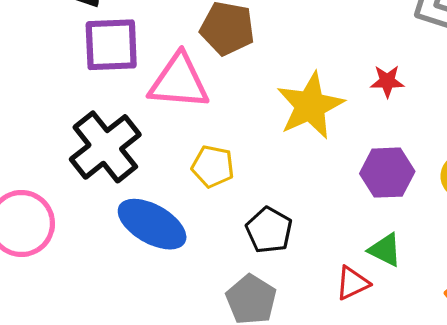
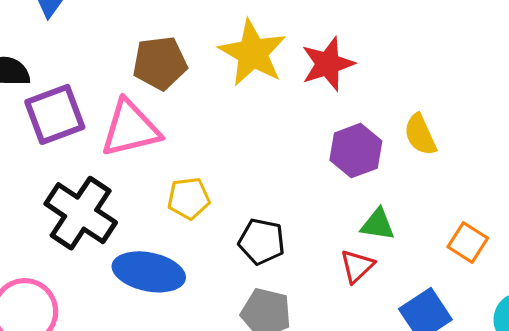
red star: (387, 81) -> (328, 64), size x1.6
yellow star: (310, 106) -> (253, 53), moved

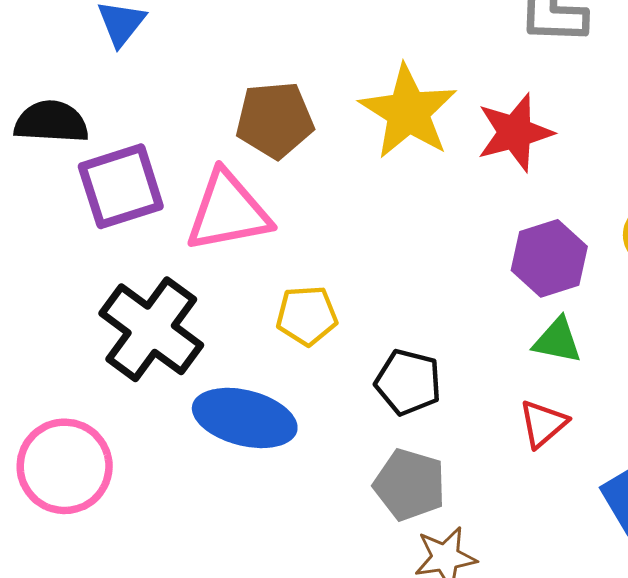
green triangle: (378, 224) -> (557, 340), moved

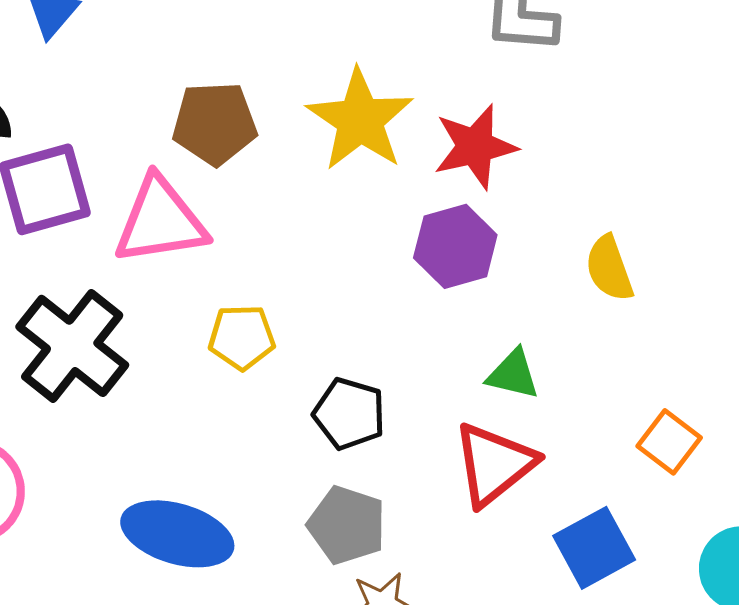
purple hexagon: (549, 258) -> (455, 246), moved
blue ellipse: (245, 418) -> (177, 534), moved
red triangle: (543, 424) -> (494, 464), size x1.6

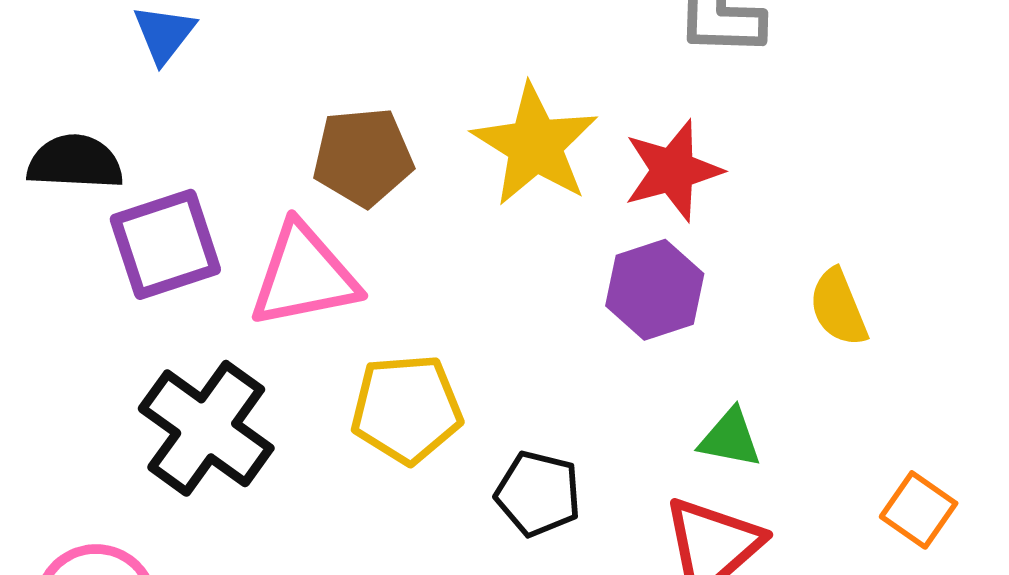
yellow pentagon: (242, 337) -> (407, 409), size x1.4

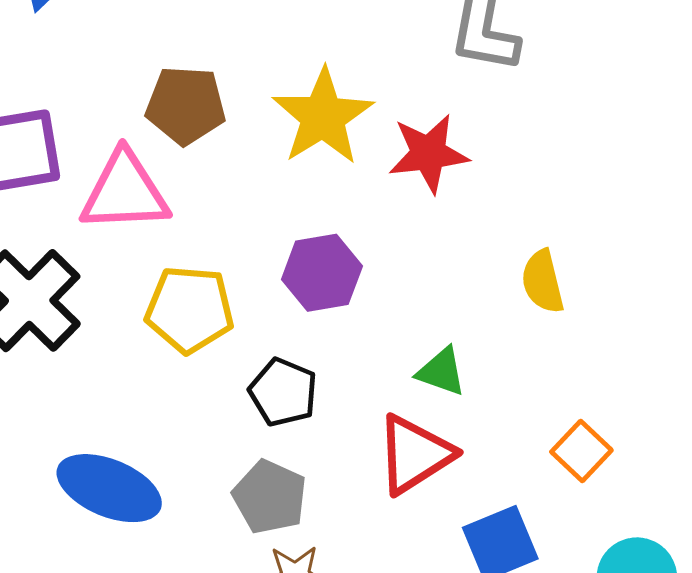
purple hexagon: (655, 290) -> (322, 273), moved

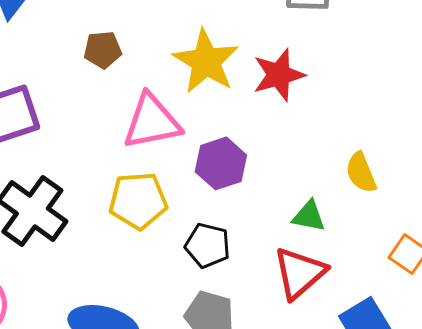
brown pentagon: (186, 105) -> (103, 50), moved, size x0.7
pink triangle: (125, 192) -> (152, 122), moved
yellow semicircle: (543, 282) -> (361, 173), moved

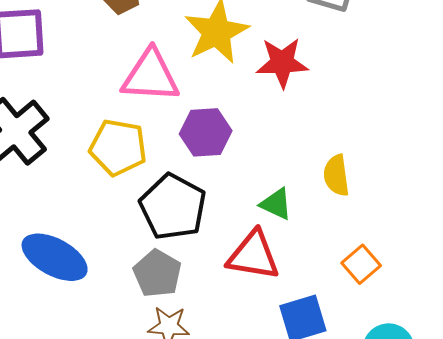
black pentagon: (208, 245) -> (173, 207), size x1.5
red triangle: (300, 273) -> (253, 255), turned 36

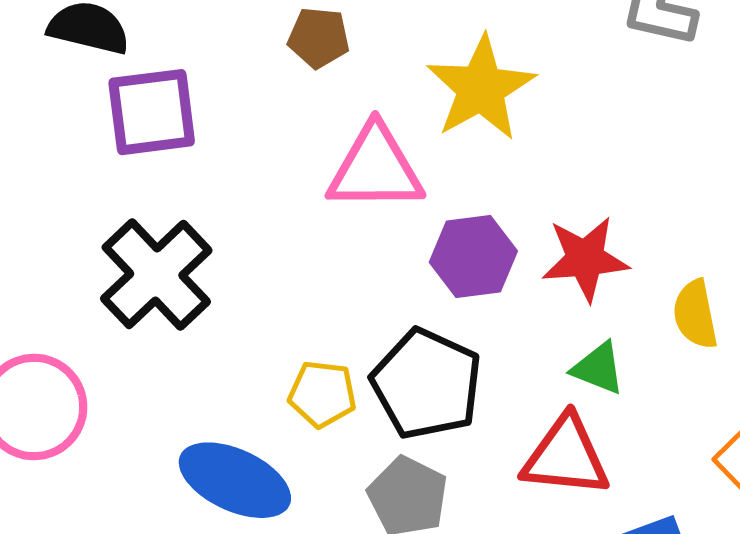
red star: (282, 63) -> (585, 259), moved
yellow pentagon: (118, 147) -> (322, 394), moved, size x0.7

